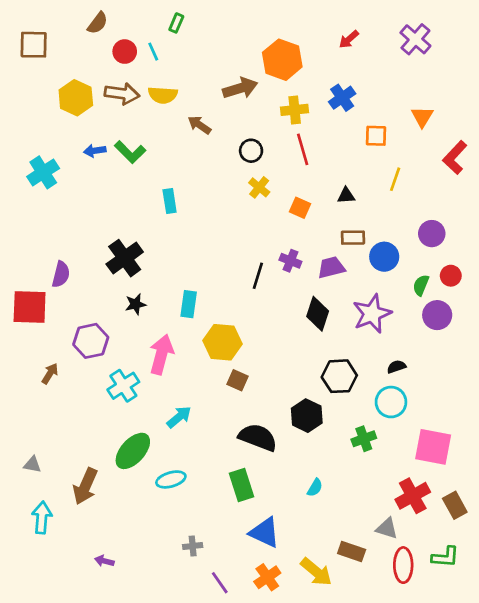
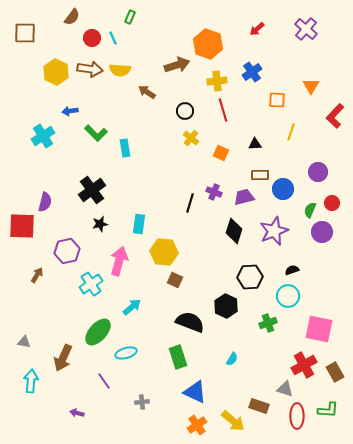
green L-shape: (130, 152) -> (96, 133), moved
cyan cross: (43, 172) -> (43, 136), moved
purple line: (220, 583) -> (104, 381), moved

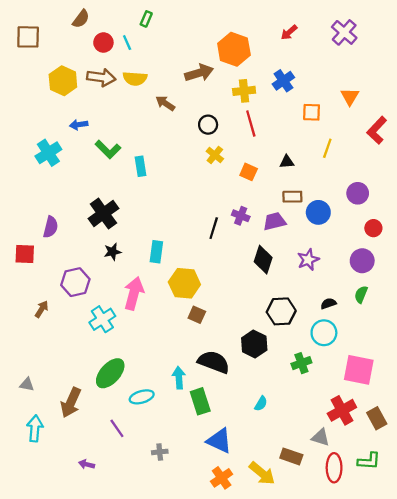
green semicircle: (310, 210) -> (361, 294), moved
red square: (22, 226) -> (25, 254), size x0.7
purple star: (274, 231) -> (308, 260), size x0.7
cyan arrow: (132, 307) -> (179, 378), moved, turned -54

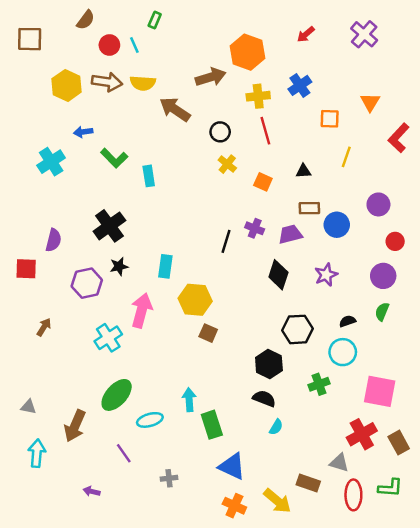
brown arrow: (165, 103) -> (175, 109), size x1.5
purple hexagon: (75, 282) -> (87, 283), moved
black semicircle: (214, 362) -> (264, 399), moved, size x0.7
orange cross: (222, 478) -> (234, 506), turned -30

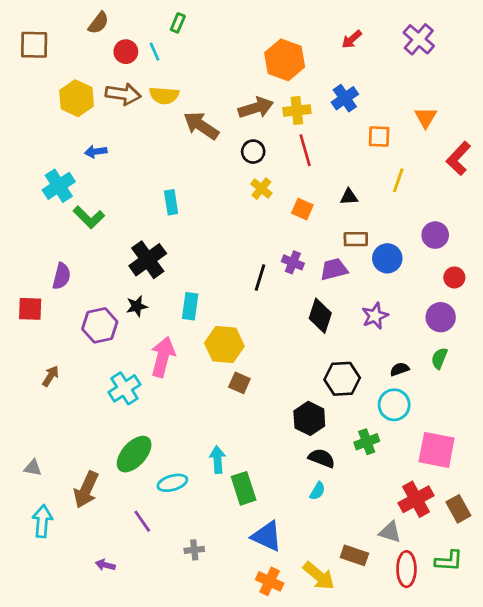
brown arrow: (211, 77) -> (256, 108), moved
green L-shape: (114, 158) -> (89, 217), moved
black cross: (109, 226) -> (148, 260), moved
black semicircle: (264, 399) -> (322, 458), moved

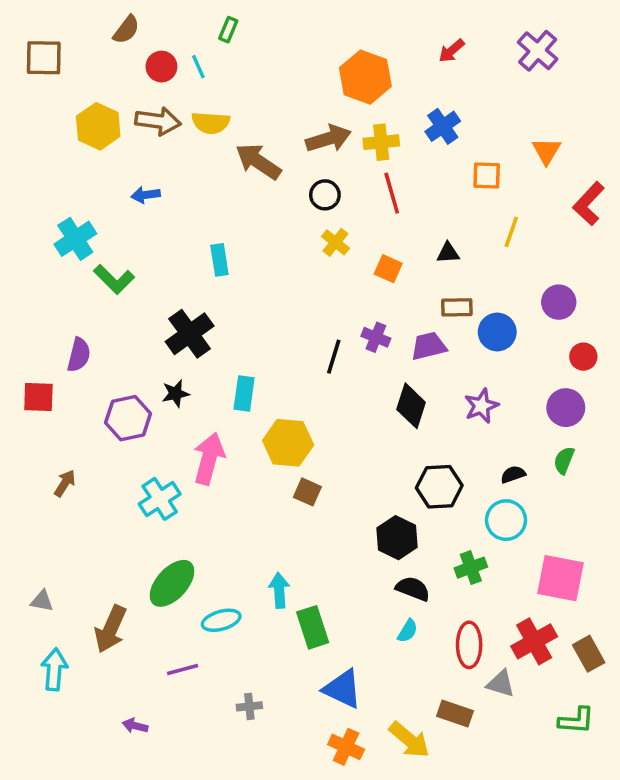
blue arrow: (96, 152) -> (146, 195), moved
purple line: (142, 521) -> (183, 670), turned -70
red ellipse: (406, 569) -> (469, 645), moved

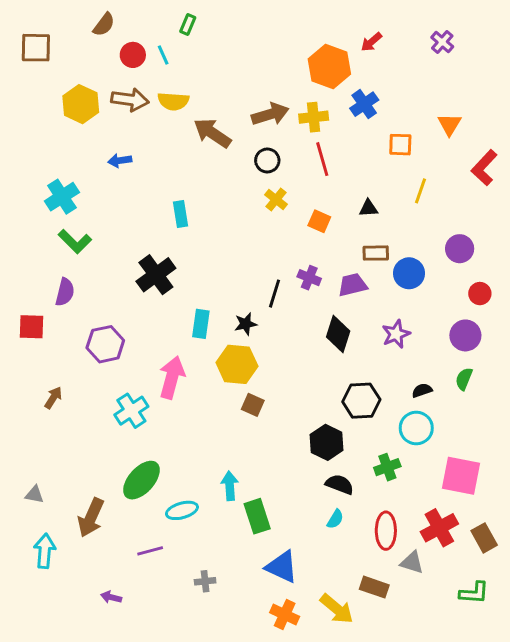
purple cross: (538, 51) -> (442, 42), size x0.7
orange hexagon: (365, 77) -> (329, 67), moved
green L-shape: (114, 279) -> (75, 241), moved
black star: (176, 394) -> (246, 324), moved

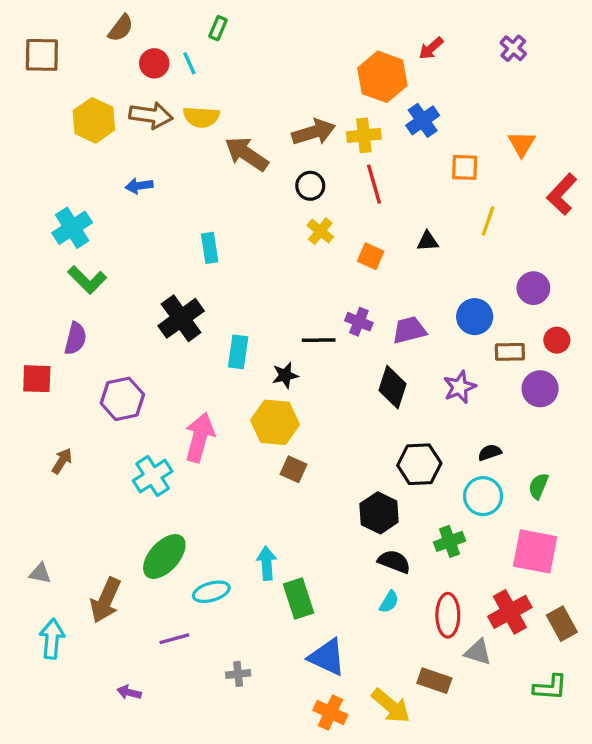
brown rectangle: (376, 253) -> (510, 352), moved
black line: (275, 294) -> (319, 340), turned 72
cyan rectangle: (201, 324) -> (238, 352), moved
green semicircle: (464, 379) -> (538, 486), moved

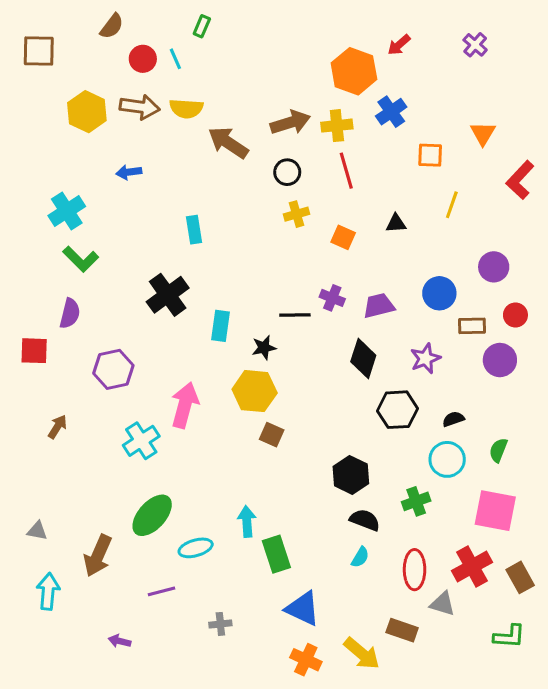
yellow cross: (320, 231) -> (297, 214), turned 35
black hexagon: (419, 464) -> (397, 410), moved

